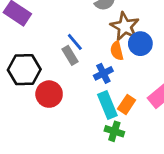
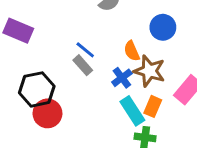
brown star: (125, 26) -> (149, 71), moved
blue circle: (140, 44) -> (163, 27), moved
red circle: (49, 94) -> (47, 113), moved

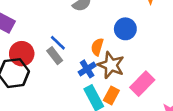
orange semicircle: (132, 51) -> (97, 47), turned 36
red circle: (47, 113) -> (22, 54), moved

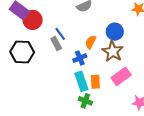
red circle: (22, 54) -> (33, 20), moved
brown star: (111, 65) -> (113, 51), moved
orange rectangle: (111, 95) -> (95, 82), turned -40

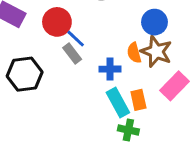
red circle: (33, 20) -> (57, 22), moved
orange semicircle: (91, 42) -> (134, 53), moved, turned -32
blue cross: (80, 58) -> (110, 69), turned 32

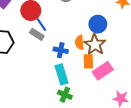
gray rectangle: (72, 54) -> (37, 34), turned -32
orange rectangle: (138, 100) -> (88, 61), moved

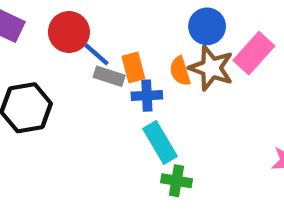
gray rectangle: (37, 34) -> (109, 76), moved
orange rectangle: (88, 61) -> (133, 67), moved
pink rectangle: (103, 71) -> (254, 53), moved

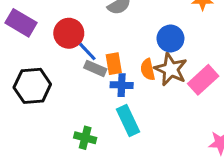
pink rectangle: (254, 53) -> (203, 80), moved
green cross: (176, 181) -> (85, 138), moved

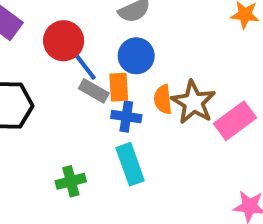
blue circle: (170, 38) -> (136, 56), moved
green cross: (85, 138) -> (71, 181), turned -35

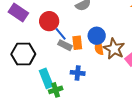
blue circle: (136, 56) -> (97, 36), moved
blue cross: (126, 117) -> (78, 73), moved
cyan rectangle: (130, 164) -> (46, 78), moved

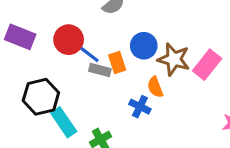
orange semicircle: (99, 48) -> (155, 87), moved
blue cross: (78, 73) -> (140, 107), moved, turned 32
cyan rectangle: (46, 78) -> (64, 122), moved

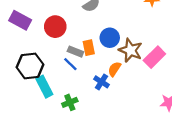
blue line: (90, 55) -> (70, 64), moved
orange semicircle: (155, 87) -> (114, 69), turned 48

